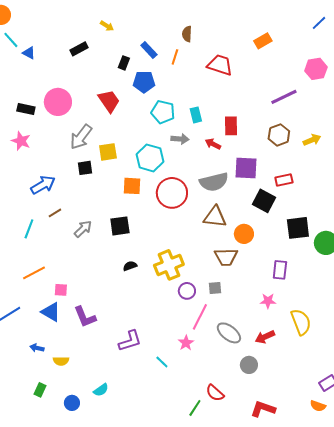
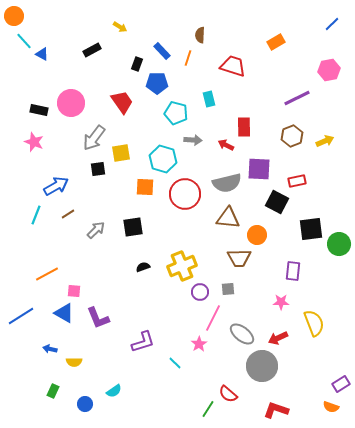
cyan rectangle: (196, 115) -> (209, 99), moved
cyan line: (29, 229) -> (36, 215), moved
gray circle: (249, 365) -> (262, 366), size x1.8

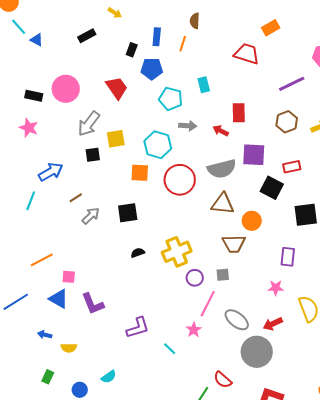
blue rectangle: (162, 51) -> (157, 37), turned 48
red trapezoid: (233, 66) -> (247, 54), moved
brown line: (68, 214) -> (76, 198), moved

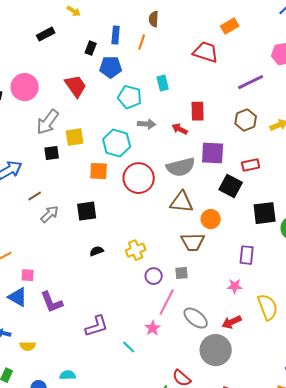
yellow cross: (177, 252) -> (136, 250), size x0.7
cyan semicircle: (109, 377) -> (68, 375), turned -147

